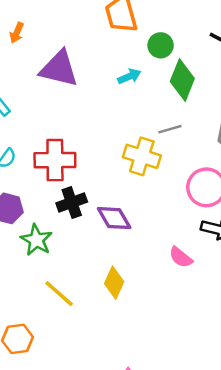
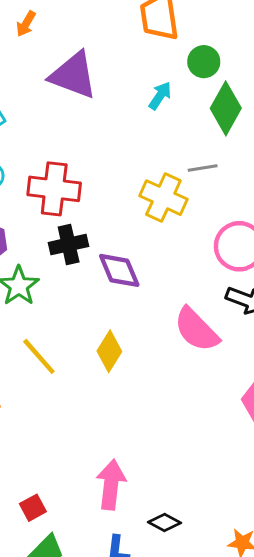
cyan arrow: (129, 76) -> (160, 96), turned -40
pink semicircle: (181, 257) -> (196, 330), size x1.6

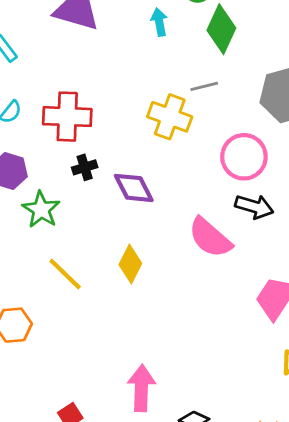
cyan arrow: (160, 96) -> (159, 22), turned -40
black cross: (69, 244) -> (85, 167), size x0.7

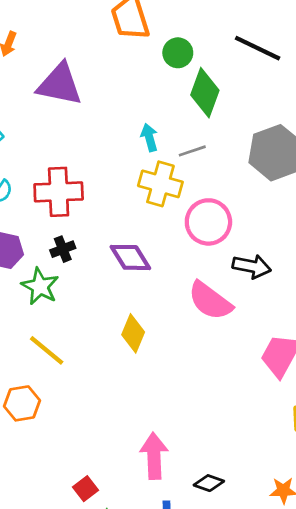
cyan arrow: (159, 22) -> (149, 137), moved
pink circle: (244, 157) -> (208, 222), moved
black cross: (85, 167) -> (63, 249), moved
yellow line: (65, 274) -> (47, 350), moved

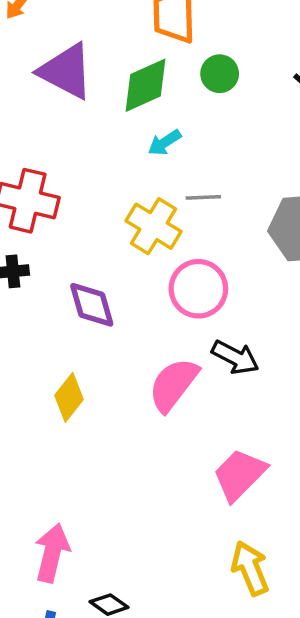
green diamond: (205, 93) -> (145, 85), moved, turned 30
cyan arrow: (149, 137) -> (165, 143), moved, turned -124
pink semicircle: (210, 301) -> (173, 385), turned 75

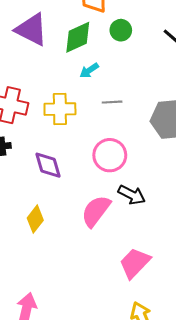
yellow cross: (154, 226) -> (60, 109), moved, turned -32

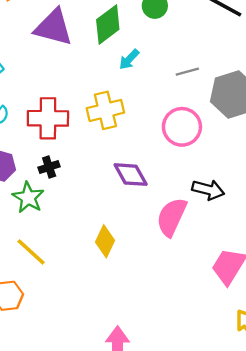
gray line: (112, 102) -> (187, 72), moved
pink circle: (110, 155) -> (182, 127), moved
purple diamond: (48, 165) -> (131, 175), moved

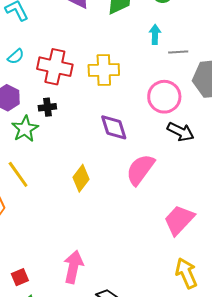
cyan arrow: (129, 59) -> (155, 34), moved, turned 126
black arrow: (208, 190) -> (181, 132), moved

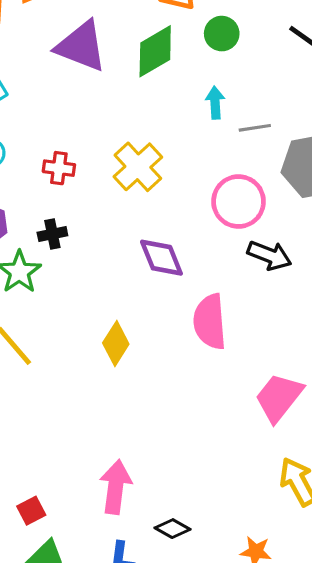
red cross: (55, 67) -> (59, 168), size x0.6
yellow cross: (104, 70) -> (138, 167), turned -36
pink semicircle: (140, 170) -> (210, 322), turned -36

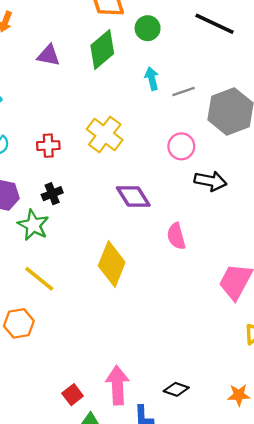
purple triangle: (81, 46) -> (49, 55), size x0.6
pink circle: (239, 202) -> (181, 146), size x0.7
pink semicircle: (210, 322) -> (176, 236), size x0.7
yellow diamond: (116, 344) -> (112, 264), size x1.4
pink arrow: (116, 487) -> (117, 385), moved

